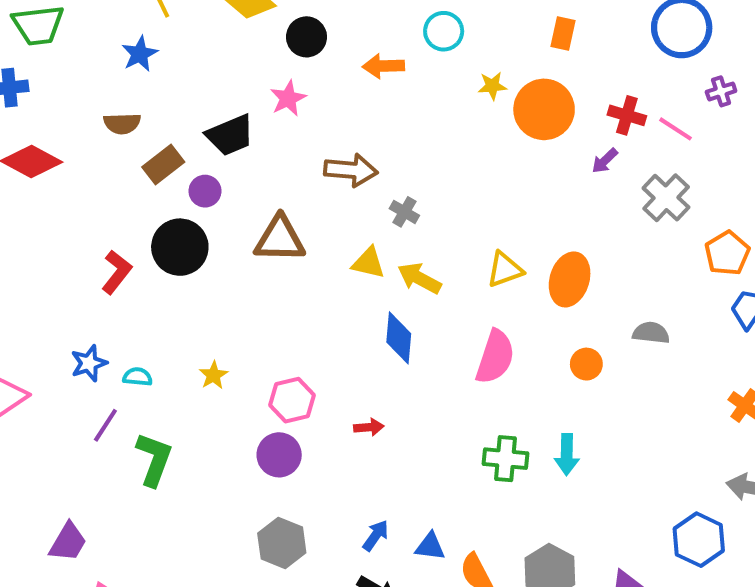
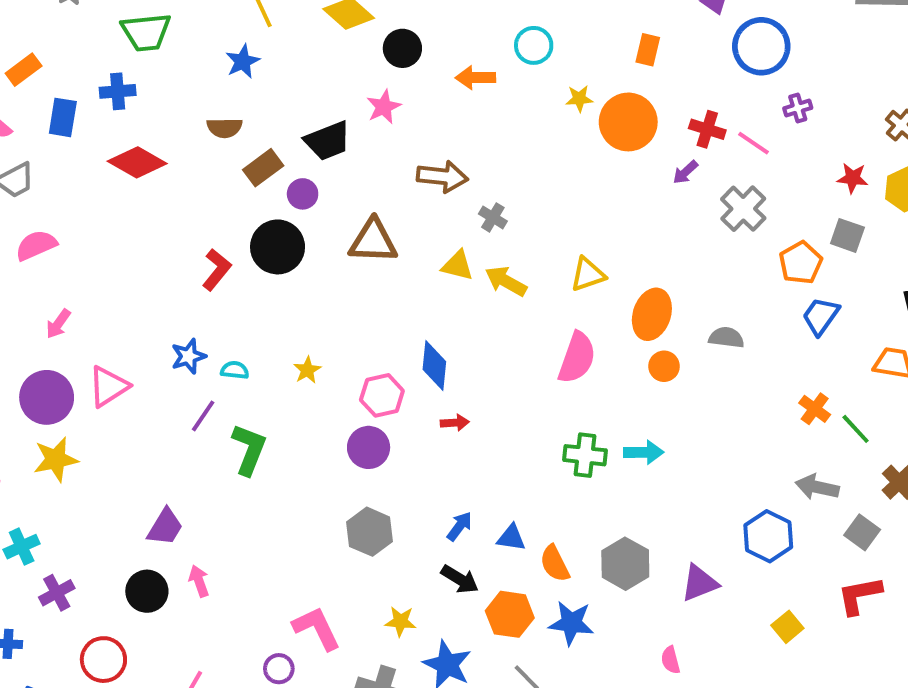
orange ellipse: (570, 279) -> (652, 314), moved
blue diamond: (399, 338) -> (434, 366), moved
cyan arrow: (567, 454) -> (644, 452), turned -93

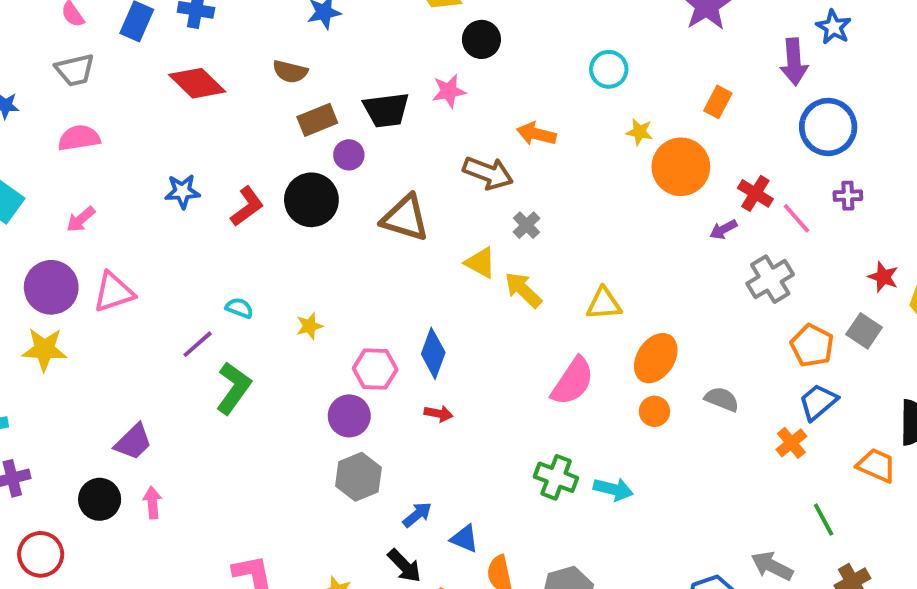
orange arrow: (475, 78) -> (536, 134), moved
orange pentagon: (801, 263) -> (812, 346), turned -30
blue star: (188, 356) -> (182, 191), moved
orange cross: (815, 409) -> (791, 443), moved
gray hexagon: (370, 532) -> (358, 477), moved

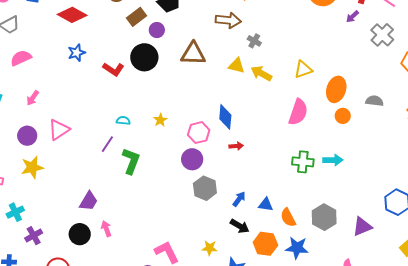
blue star: (182, 191) -> (77, 53), moved
red L-shape: (247, 206) -> (113, 69), turned 85
purple circle: (51, 287) -> (27, 136), size x0.7

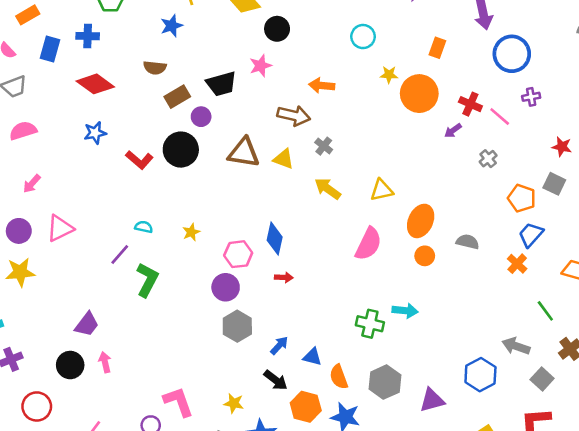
gray cross: (382, 35) -> (488, 159), size x0.6
yellow triangle: (237, 66) -> (283, 159), moved
green cross: (303, 162) -> (370, 324), moved

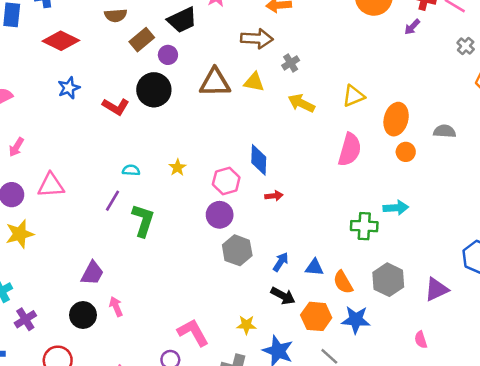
gray cross: (324, 146) -> (291, 63), turned 30
gray cross: (488, 159) -> (466, 46), moved
pink triangle: (60, 228) -> (51, 185), turned 32

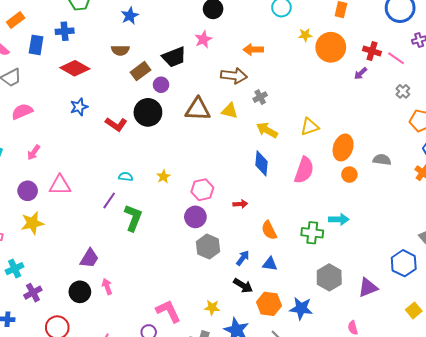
blue diamond: (259, 160) -> (262, 163), moved
orange semicircle: (343, 282) -> (269, 230), moved

